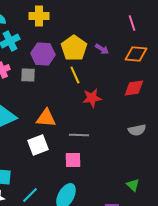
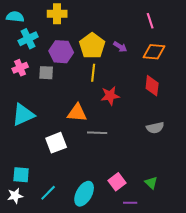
yellow line: (75, 75) -> (93, 73), turned 30
red diamond: (134, 88) -> (152, 86), turned -75
orange triangle: (46, 118) -> (77, 113), moved
pink square: (73, 160) -> (117, 182), moved, turned -36

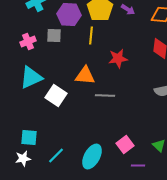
pink cross: (20, 68) -> (28, 42), moved
yellow line: (93, 73) -> (91, 36), moved
white square: (56, 143) -> (56, 96), moved, turned -35

